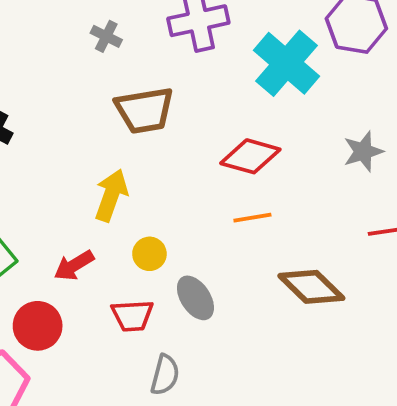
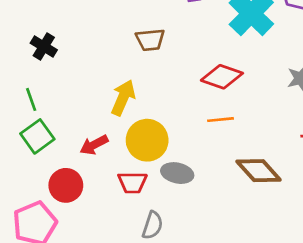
brown trapezoid: (145, 110) -> (150, 40), size x0.7
yellow circle: (149, 254) -> (147, 140), size x1.8
gray ellipse: (195, 298) -> (177, 173), turned -48

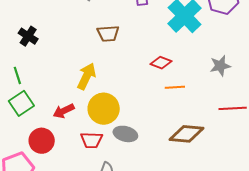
red diamond: (222, 77) -> (161, 63), size x0.7
orange line: (221, 120) -> (175, 87), moved
brown diamond: (259, 171) -> (186, 134), turned -44

